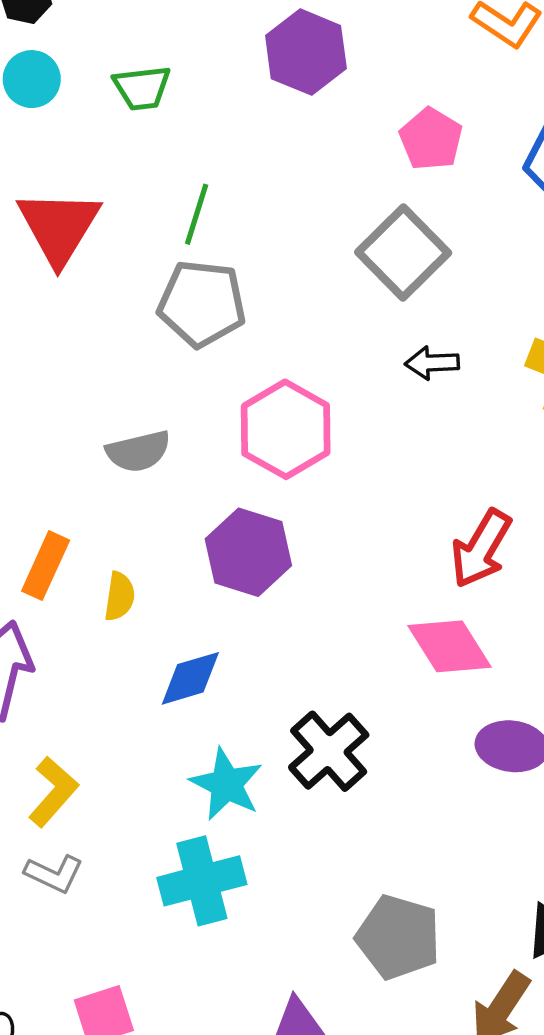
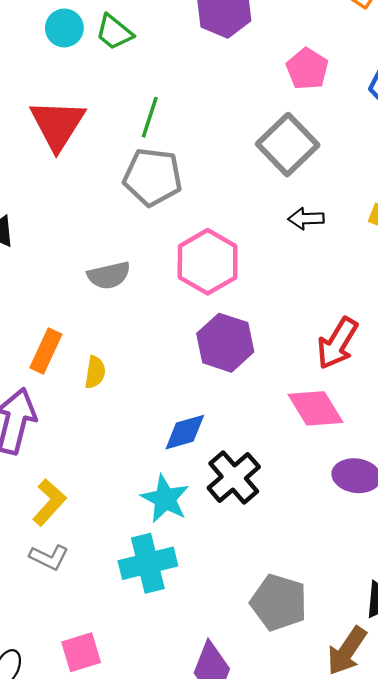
cyan circle: (32, 79) -> (64, 28), moved
green trapezoid: (142, 88) -> (114, 32), turned 45
purple hexagon: (248, 552) -> (225, 343), moved
blue diamond: (190, 678) -> (185, 432), moved

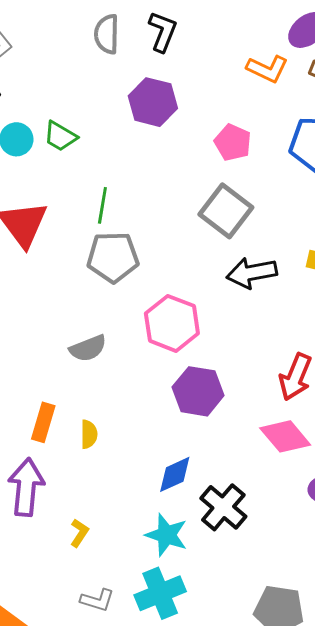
black arrow: (306, 219) -> (252, 273), size x1.6
yellow L-shape: (49, 502) -> (79, 533), moved, size x0.7
gray L-shape: (49, 557) -> (97, 600), moved

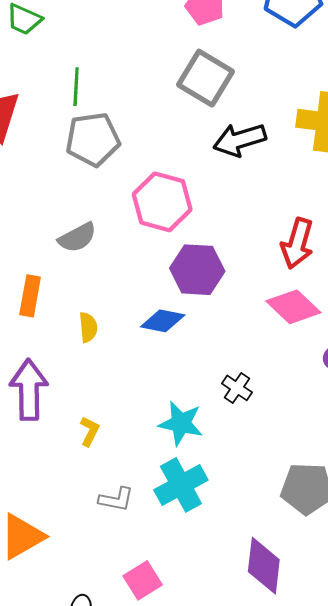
orange rectangle: (43, 422) -> (30, 296), moved
blue diamond: (175, 474) -> (163, 321), moved, turned 42
black cross: (223, 507) -> (237, 388), size x0.6

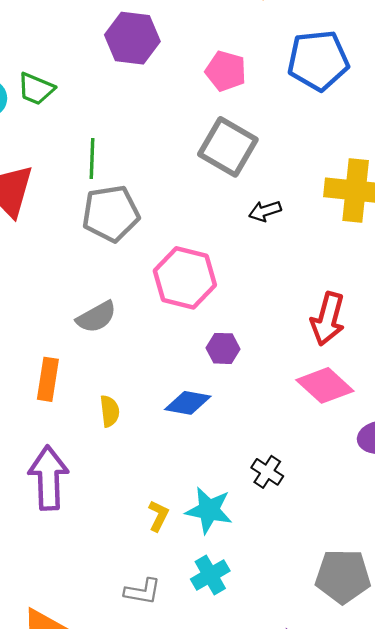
black arrow: (240, 140) -> (265, 211), size x0.6
purple hexagon: (197, 270) -> (223, 348), size x0.6
yellow L-shape: (90, 431) -> (158, 516), moved
cyan cross: (181, 485) -> (210, 575), size x0.7

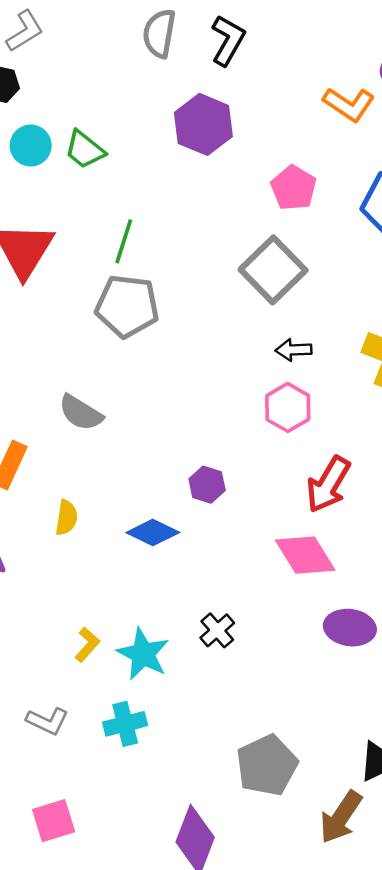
pink hexagon: (185, 278) -> (288, 407), moved, size x0.7
gray semicircle: (96, 317) -> (81, 413), turned 45
gray pentagon: (343, 576) -> (267, 765), turned 30

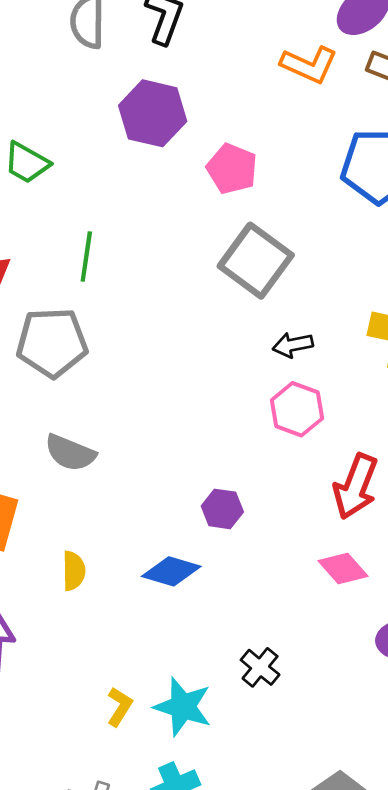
pink pentagon: (294, 188) -> (232, 169), moved
gray pentagon: (127, 306) -> (52, 343), moved
pink diamond: (305, 555) -> (343, 568), size x0.7

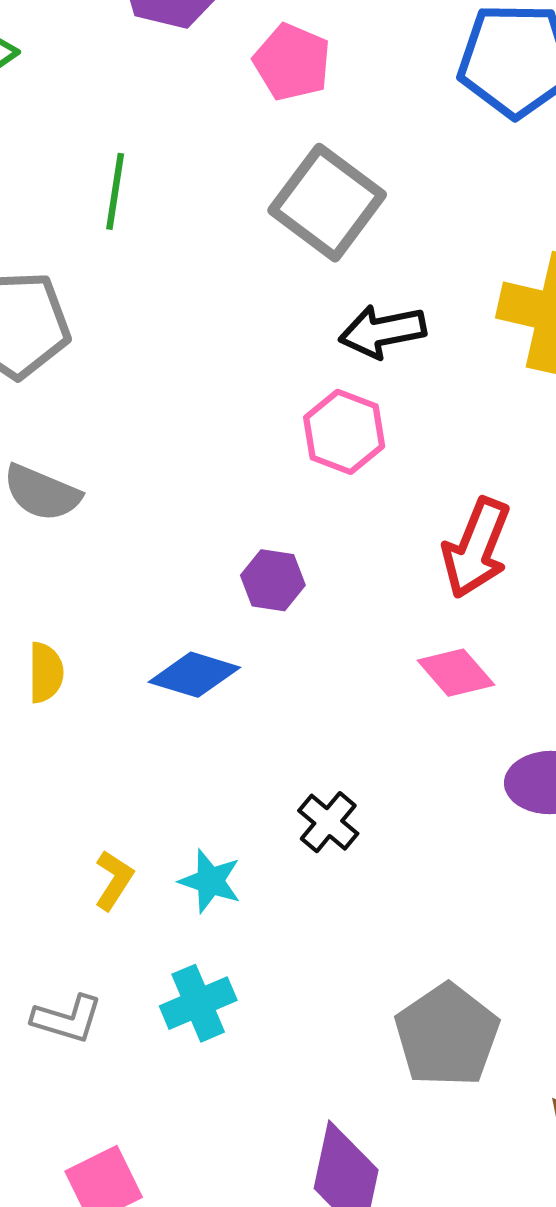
green line: (86, 256) -> (115, 191), moved
black arrow: (293, 345) -> (382, 331), size x1.4
pink hexagon: (297, 409) -> (344, 432), moved
cyan star: (183, 707) -> (210, 881), size x0.7

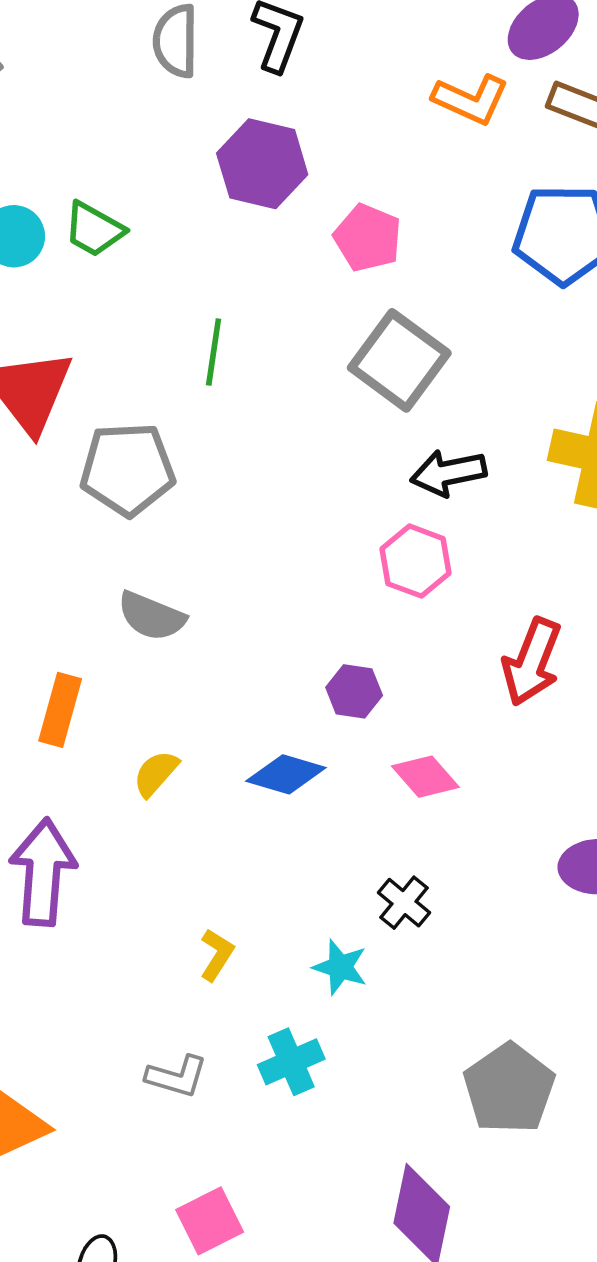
yellow semicircle: (46, 673) -> (156, 773), turned -138
pink diamond: (456, 673) -> (425, 777), moved
cyan star: (210, 881) -> (340, 967), moved

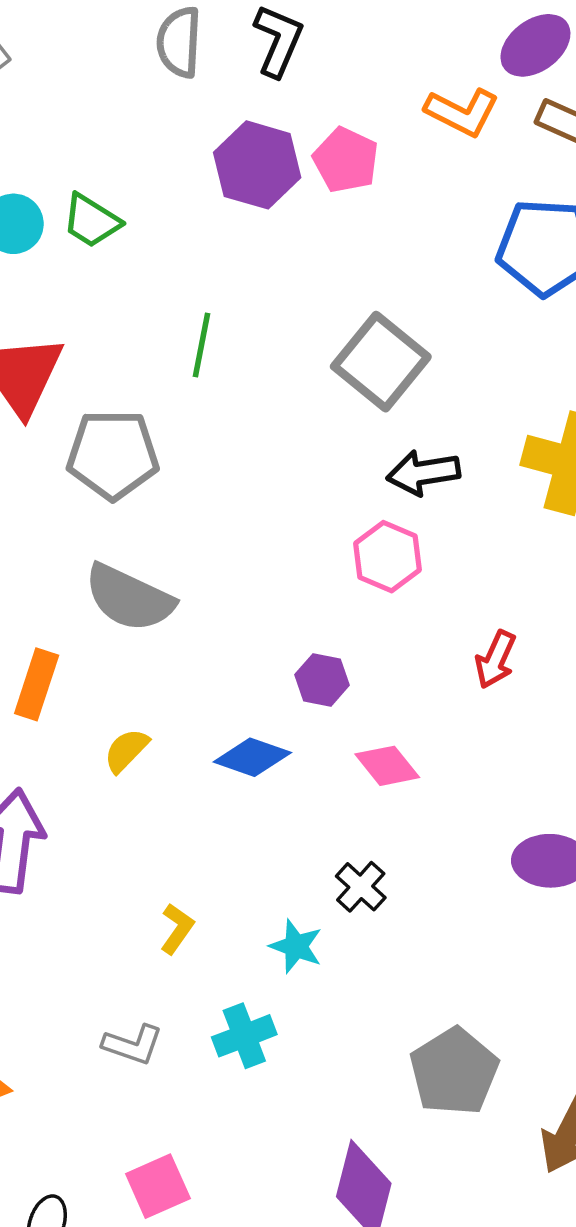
pink pentagon: (368, 238) -> (346, 160), moved
gray semicircle: (151, 616) -> (129, 598), size x1.4
red arrow: (532, 662) -> (495, 659), size x0.7

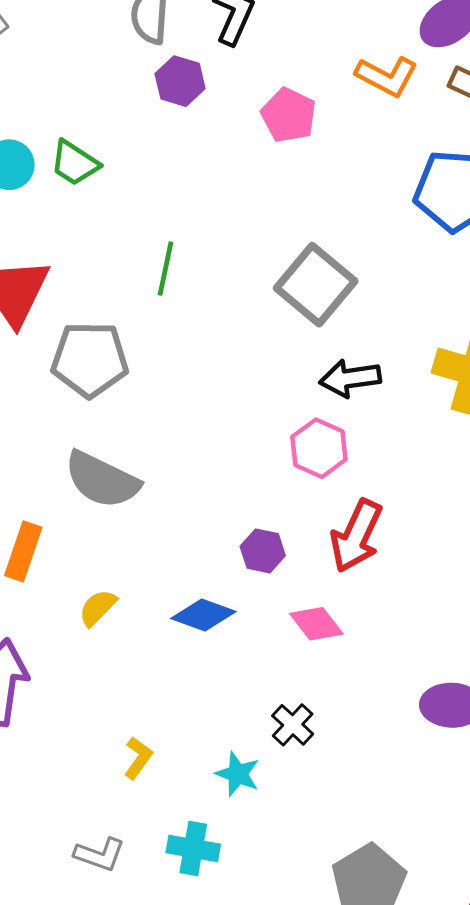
purple hexagon: (257, 165) -> (180, 81), moved, size x0.7
red arrow: (495, 659) -> (356, 536), moved, size x1.5
cyan cross: (244, 1036) -> (193, 848), turned 30

